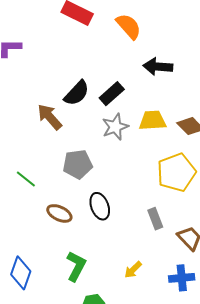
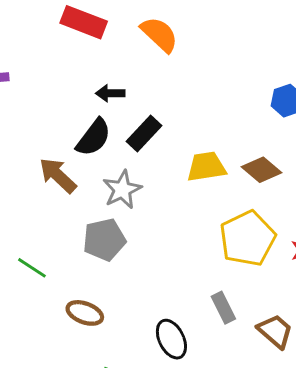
black arrow: (158, 67) -> (110, 93), moved, size x0.7
gray star: (115, 127) -> (122, 190), moved
black ellipse: (100, 206) -> (171, 339), moved

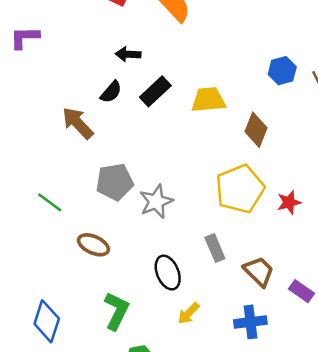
black semicircle: (94, 137) -> (111, 92), size x0.7
yellow trapezoid: (206, 167) -> (208, 100), moved
brown diamond: (262, 170) -> (256, 130), turned 68
gray star: (122, 190) -> (156, 202), moved

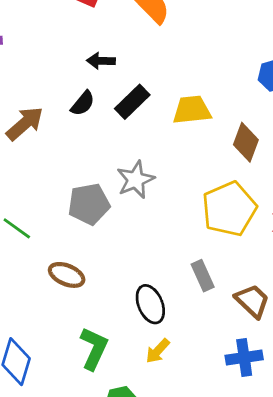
brown arrow: (78, 123) -> (25, 124), moved, turned 93
gray star: (156, 202) -> (136, 180), moved
yellow arrow: (189, 313) -> (158, 351), moved

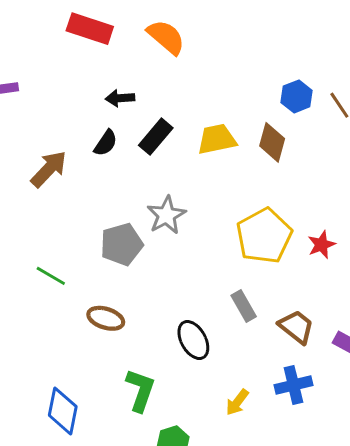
brown diamond: (246, 142) -> (272, 142), moved
yellow arrow: (158, 351) -> (237, 402), moved

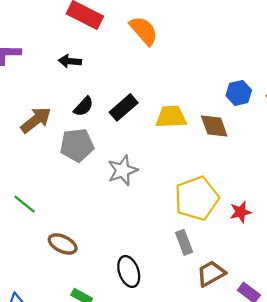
black arrow: (120, 98) -> (70, 61), moved
brown diamond: (272, 142) -> (214, 126), turned -44
gray pentagon: (122, 244) -> (77, 145), moved
gray rectangle: (244, 306) -> (184, 242), moved
brown trapezoid: (296, 327) -> (211, 273), turned -76

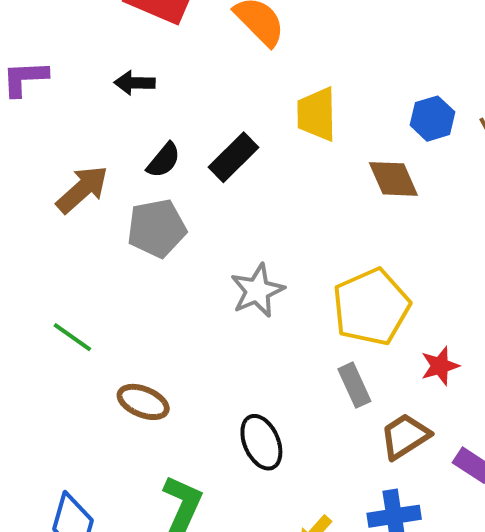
yellow trapezoid: (171, 117) -> (317, 114), moved, turned -84
gray star: (123, 170) -> (257, 291), moved
red star: (241, 212) -> (440, 366), moved

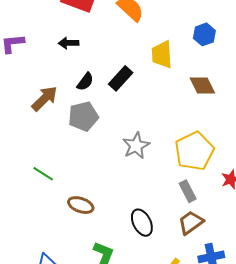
blue hexagon: (432, 119) -> (204, 34), moved
brown trapezoid: (405, 436) -> (191, 223), moved

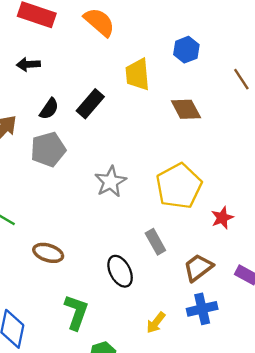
gray rectangle: (188, 191) -> (155, 242), moved
brown trapezoid: (191, 223) -> (198, 268), moved

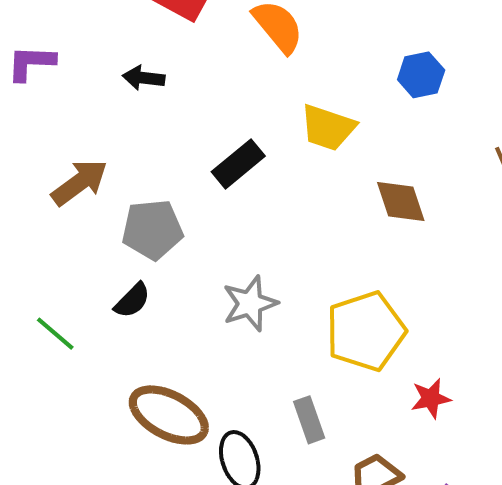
blue hexagon: (186, 50) -> (421, 75), moved
yellow trapezoid: (138, 74) -> (328, 128), turned -76
black semicircle: (49, 109) -> (132, 300), moved
brown ellipse: (48, 253) -> (169, 415), moved, size x1.5

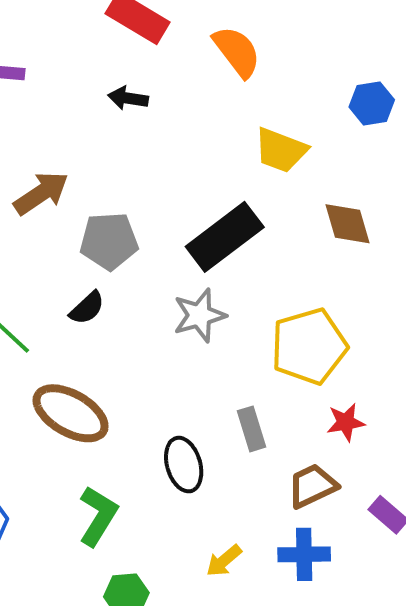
black arrow: (144, 78) -> (128, 98), moved
black rectangle: (238, 164) -> (225, 237), moved, size x1.5
red star: (431, 398) -> (346, 422), moved
brown ellipse: (169, 415) -> (71, 413), moved

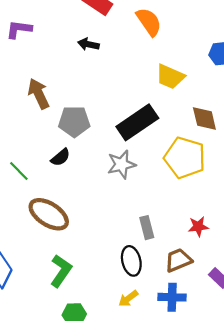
brown arrow: (41, 193) -> (39, 94), turned -84
yellow pentagon: (309, 346) -> (185, 158), moved, turned 30
black ellipse: (184, 465) -> (131, 261), moved

